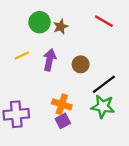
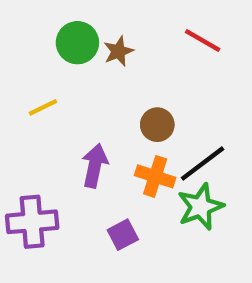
purple arrow: (50, 60) -> (95, 166), moved
orange cross: (62, 104) -> (155, 176), moved
green star: (103, 107) -> (200, 207), turned -30

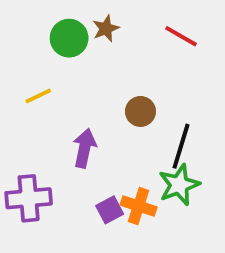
brown star: (118, 51) -> (106, 28), moved
black line: (203, 164) -> (181, 146), turned -36
orange cross: (155, 176) -> (139, 206), moved

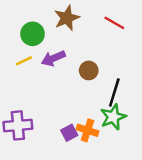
brown star: (106, 28) -> (67, 18), size x1.5
green circle: (69, 38) -> (33, 34), moved
purple arrow: (85, 148) -> (53, 58), moved, turned -125

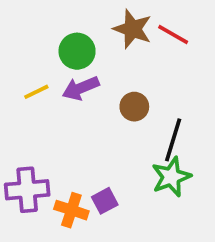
brown star: (67, 18) -> (132, 29), moved, turned -30
green circle: (33, 34) -> (77, 51), moved
orange cross: (87, 130) -> (71, 210), moved

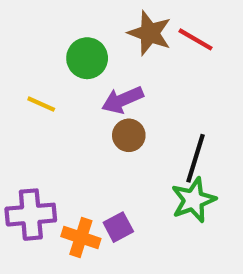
purple arrow: (81, 88) -> (123, 100), moved
yellow line: (36, 92) -> (41, 104), turned 50
brown circle: (134, 107) -> (129, 135), moved

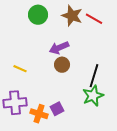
green circle: (87, 58) -> (38, 15), moved
yellow line: (41, 104) -> (20, 69), moved

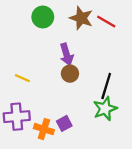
purple arrow: (59, 48) -> (67, 54), turned -84

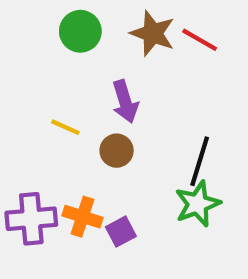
brown circle: (70, 74) -> (117, 151), moved
yellow line: (22, 78) -> (65, 127), moved
orange cross: (44, 129) -> (82, 217), moved

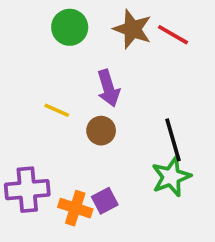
black line: (200, 161) -> (173, 140), turned -33
orange cross: (82, 217) -> (75, 208), moved

